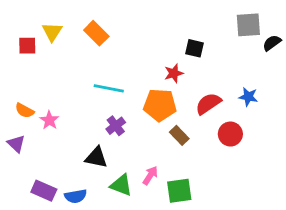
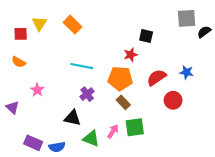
orange semicircle: (25, 111) -> (19, 62), moved
brown rectangle: (179, 135) -> (123, 102), moved
green square: (179, 191) -> (135, 127), moved

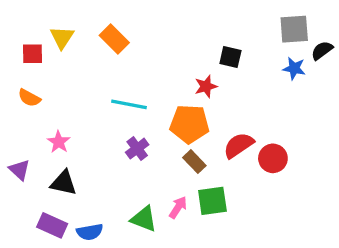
blue star: (187, 72) -> (294, 68), moved
red semicircle: (156, 77) -> (239, 145), moved
black triangle: (73, 118) -> (64, 183), moved

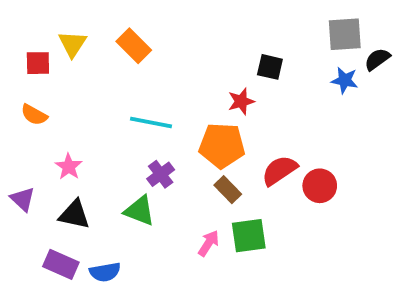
green triangle: (144, 219) -> (140, 211), moved

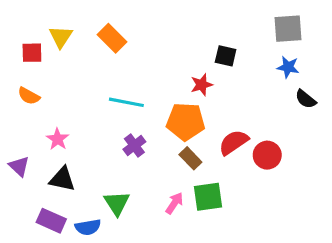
black semicircle: (377, 59) -> (306, 99), moved, turned -105
green triangle: (140, 211) -> (117, 203), moved, turned 36

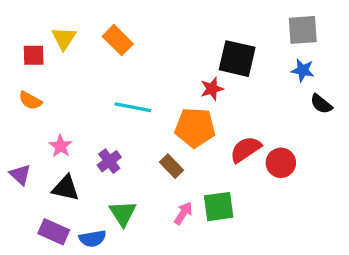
black square: (226, 56) -> (237, 59), size x1.6
purple cross: (134, 146) -> (109, 161), moved
brown rectangle: (190, 158) -> (172, 166), moved

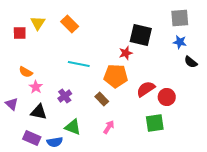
orange semicircle: (30, 101) -> (26, 72), moved
green square: (219, 207) -> (155, 123), moved
green triangle: (123, 213) -> (73, 127), turned -36

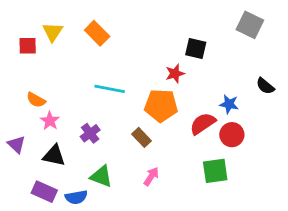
gray square: (180, 18) -> (250, 25), turned 30
black square: (141, 35) -> (196, 49), size x0.7
blue star: (180, 42) -> (229, 104), moved

